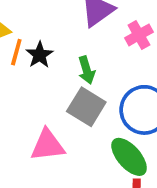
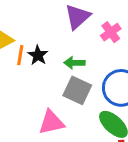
green arrow: (87, 70) -> (74, 63), turned 114

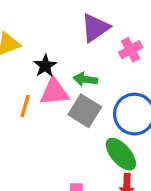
orange line: (20, 55) -> (25, 106), moved
pink triangle: (51, 122) -> (54, 92), moved

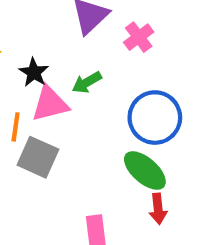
green arrow: (85, 79) -> (87, 82), turned -30
gray square: (85, 111) -> (38, 157), moved

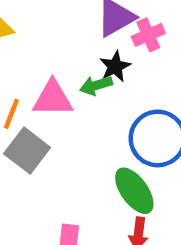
pink cross: (139, 37) -> (148, 35), moved
black star: (34, 72) -> (115, 66), moved

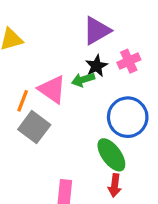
pink cross: (148, 35) -> (129, 61), moved
pink triangle: (53, 98) -> (52, 89), turned 36

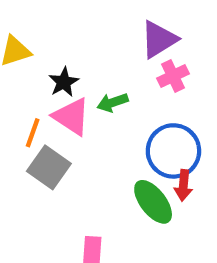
purple triangle: (97, 31) -> (159, 39), moved
black star: (97, 66) -> (64, 82), moved
red arrow: (115, 185) -> (183, 185), moved

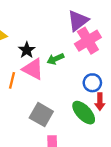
pink cross: (173, 76) -> (88, 41), size x1.5
blue circle: (173, 151) -> (92, 83), size x0.6
gray square: (49, 167) -> (41, 115), moved

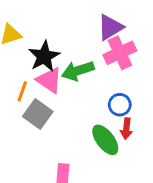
black star: (27, 50) -> (44, 56), size x1.5
green arrow: (55, 59) -> (78, 71), size x1.5
gray square: (41, 115) -> (38, 114), moved

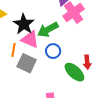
blue circle: (120, 105) -> (53, 51), moved

